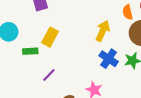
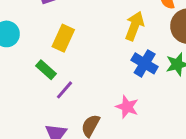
green rectangle: (30, 51) -> (46, 70), moved, turned 48

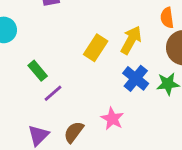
yellow rectangle: (63, 38) -> (96, 48), moved

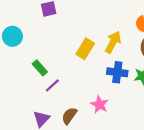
blue cross: (136, 78) -> (117, 72), turned -30

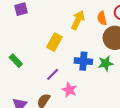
yellow arrow: (113, 42) -> (78, 20), moved
purple line: (52, 85) -> (53, 74), moved

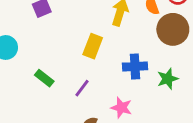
green star: (106, 63) -> (168, 79), moved
purple line: (53, 74) -> (82, 88), moved

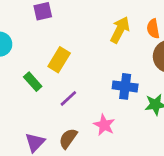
yellow rectangle: (93, 46) -> (59, 60), moved

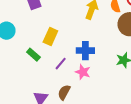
blue cross: (125, 86) -> (85, 51), moved
pink star: (104, 125) -> (83, 72), moved

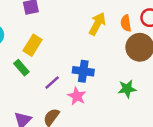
yellow rectangle: (50, 37) -> (32, 45), moved

